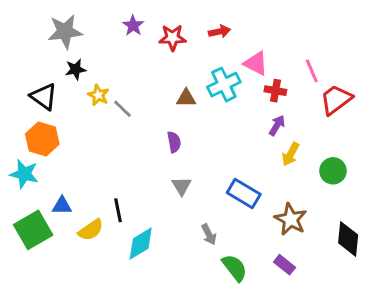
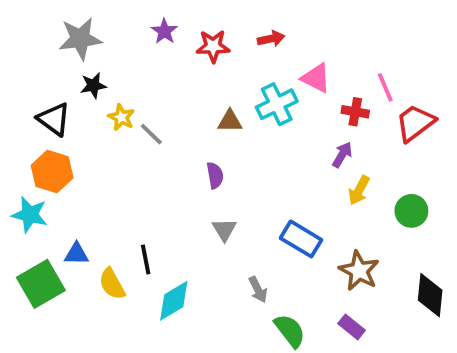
red cross: (275, 91) -> (355, 112), moved
yellow semicircle: (91, 230) -> (112, 284), turned 96

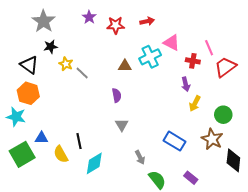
gray star: (80, 39) -> (43, 21), turned -30
purple arrow: (342, 155) -> (186, 84), turned 136
blue rectangle: (301, 239) -> (175, 141), moved
brown star: (359, 271) -> (212, 139), moved

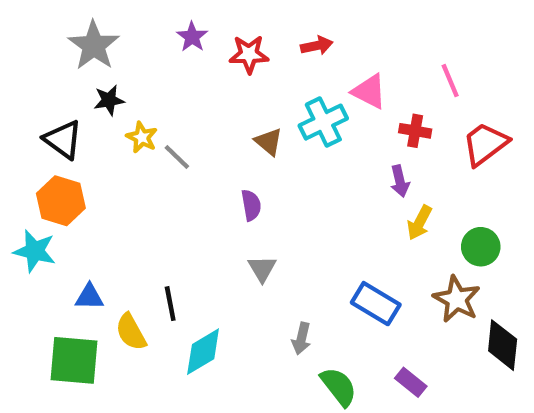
pink line: (209, 48) -> (450, 81), moved
brown triangle: (125, 66) -> (269, 142), turned 40
green square: (22, 154) -> (74, 360), moved, turned 35
gray arrow: (140, 157) -> (301, 339), turned 40

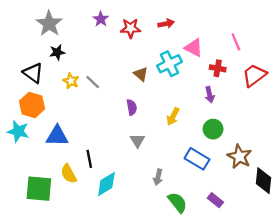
yellow star: (142, 137) -> (71, 81), moved
yellow arrow: (419, 223) -> (173, 116), moved
green circle: (481, 247) -> (213, 129), moved
blue triangle: (89, 297) -> (57, 136), moved, size x1.5

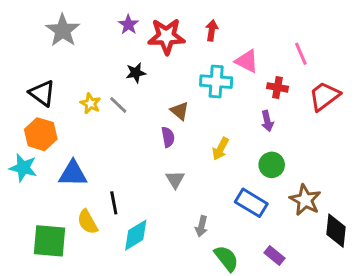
red arrow: (166, 24) -> (212, 30), turned -70
red star: (131, 28) -> (166, 36), size x1.4
black star: (57, 52) -> (136, 73), moved
cyan cross: (169, 64) -> (216, 82), turned 30
brown triangle: (141, 74) -> (180, 111), moved

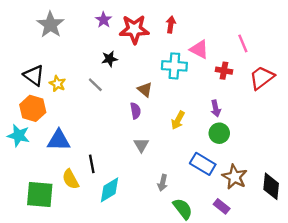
yellow star: (90, 103) -> (58, 84), moved
purple arrow: (267, 121) -> (216, 108), moved
brown star: (305, 200) -> (235, 177), moved

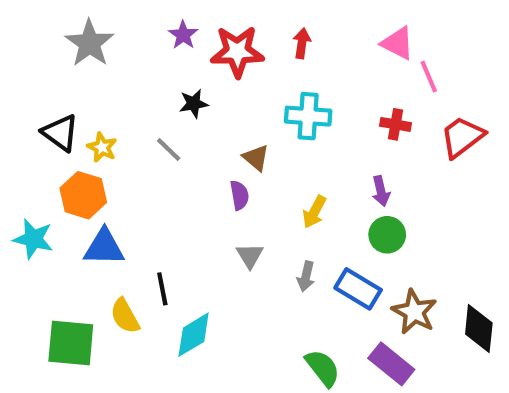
pink triangle: (199, 49) -> (398, 43), moved
orange hexagon: (33, 108) -> (83, 195), moved
gray arrow: (163, 183) -> (306, 276), moved
purple rectangle: (222, 206) -> (391, 364), size x1.5

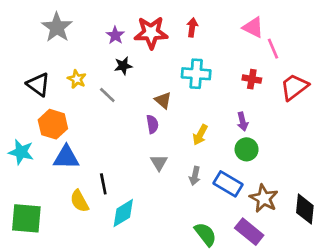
purple star: (183, 35) -> (115, 35), moved
yellow star: (102, 147) -> (77, 79), moved
green square: (71, 343) -> (26, 218), moved

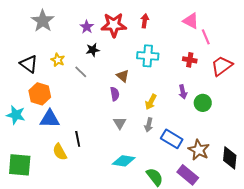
green circle: (247, 149) -> (203, 103), moved
gray arrow: (195, 176) -> (149, 125), moved
cyan diamond: (123, 213) -> (124, 161), moved, turned 40

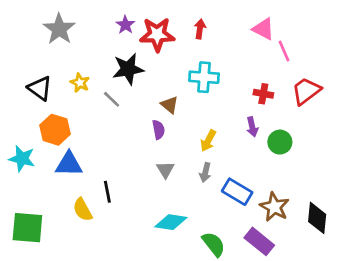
purple star: (87, 27) -> (125, 25), moved
black star: (93, 50) -> (128, 69), size x1.6
red cross: (190, 60) -> (263, 94), moved

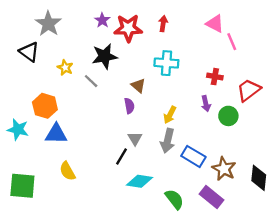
black triangle: (40, 88) -> (29, 52), moved
red trapezoid: (306, 91) -> (249, 90), moved
gray arrow: (205, 172) -> (168, 141), size x1.5
black line: (107, 192) -> (121, 156), moved, turned 42

